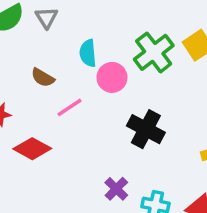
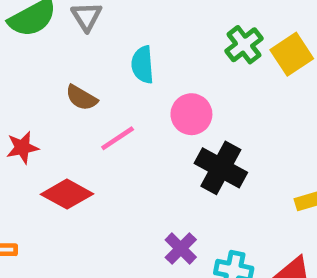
green cross: (154, 52) -> (244, 45), moved, size x0.7
pink circle: (112, 77) -> (191, 114), moved

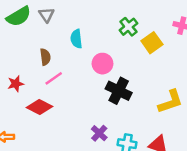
yellow square: (292, 54) -> (152, 43), moved
brown semicircle: (81, 98) -> (45, 57), turned -126
pink line: (118, 138) -> (54, 78), moved

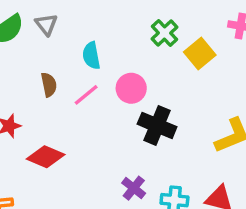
pink line: (54, 78) -> (86, 95), moved

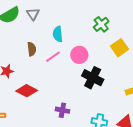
yellow square: (200, 53) -> (120, 48), moved
purple cross: (134, 188) -> (62, 110), moved, turned -32

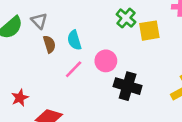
yellow square: (120, 48) -> (149, 31), moved, turned 36
brown semicircle: (32, 49) -> (49, 44), moved

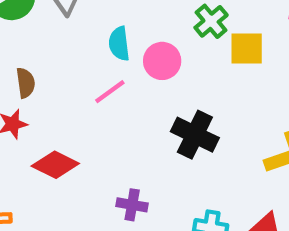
brown semicircle: (49, 44) -> (26, 83), moved
pink circle: (106, 61) -> (162, 61), moved

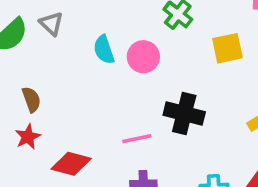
yellow square: (247, 49) -> (227, 48), moved
pink line: (110, 92) -> (137, 139), moved, turned 36

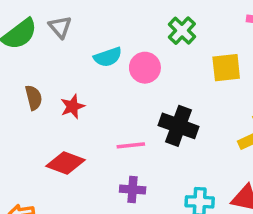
cyan semicircle: (104, 50) -> (108, 57), turned -96
red star: (28, 137) -> (72, 106), moved

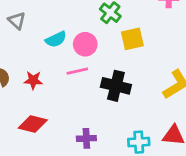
yellow square: (226, 68) -> (132, 39), moved
red star: (72, 106) -> (33, 80), turned 30
pink line: (131, 145) -> (77, 71), moved

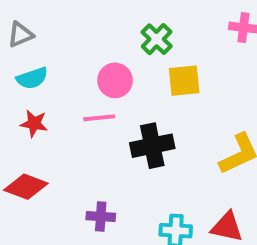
gray triangle: (17, 21) -> (20, 35), turned 48
cyan semicircle: (56, 39) -> (32, 78), moved
black cross: (116, 86) -> (152, 146), turned -32

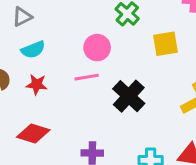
yellow square: (184, 81) -> (165, 44), moved
black cross: (152, 146) -> (129, 96), turned -32

